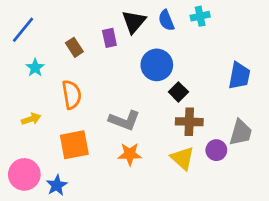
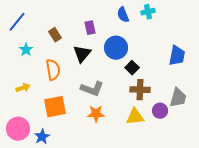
black triangle: (134, 22) -> (82, 54), moved
purple rectangle: (109, 38) -> (90, 28), moved
yellow triangle: (183, 158) -> (135, 117), turned -48

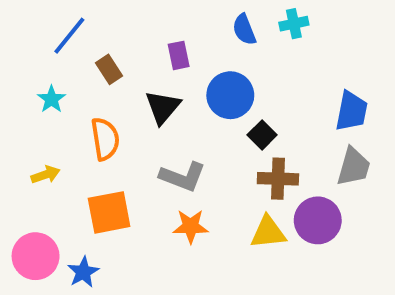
blue line: (17, 22) -> (69, 36), moved
gray trapezoid: (178, 98) -> (353, 167), moved
purple circle: (160, 111) -> (318, 220), size x1.5

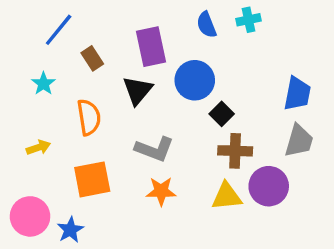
purple rectangle: (179, 55) -> (151, 47), size x1.6

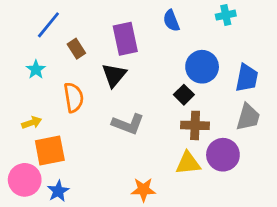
cyan cross: (249, 20) -> (226, 15), moved
blue circle: (195, 80) -> (202, 67), moved
orange square: (92, 179) -> (50, 151), moved
orange star: (161, 191) -> (143, 190), moved

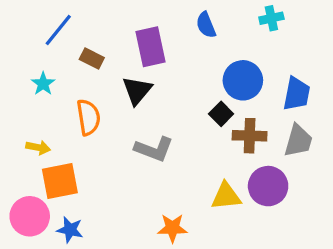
brown rectangle: (76, 49) -> (92, 58), turned -30
yellow arrow: (32, 123) -> (38, 147), turned 30
brown cross: (195, 125) -> (250, 136), moved
blue star: (58, 191) -> (70, 230), turned -30

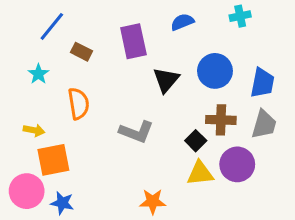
blue semicircle: (206, 25) -> (182, 22), turned 90
black triangle: (137, 90) -> (166, 80), moved
black square: (221, 114) -> (196, 141), moved

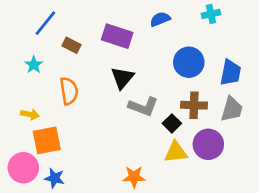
purple rectangle: (133, 41) -> (117, 36), turned -60
black triangle: (166, 80) -> (122, 78), moved
gray L-shape: (136, 132) -> (143, 107), moved

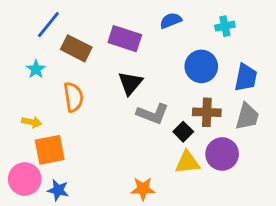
cyan cross: (211, 14) -> (225, 26), moved
brown rectangle: (72, 45) -> (76, 48), size x1.5

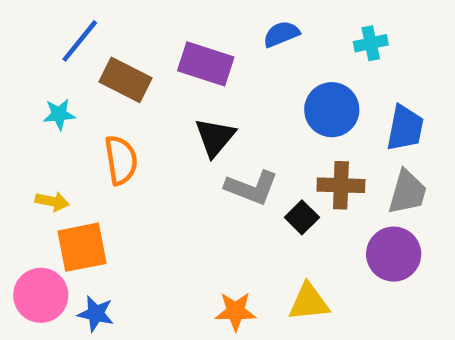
cyan star: (36, 69) -> (59, 114), turned 30
purple circle: (222, 154) -> (394, 254), moved
yellow triangle: (187, 162) -> (309, 302), moved

